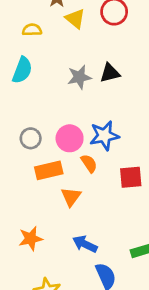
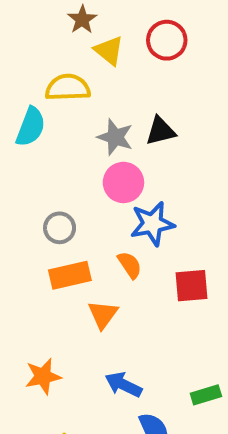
yellow semicircle: (32, 30) -> (68, 88), moved, size x1.5
gray star: (79, 77) -> (115, 137), turned 30
gray circle: (31, 138) -> (60, 228), moved
pink circle: (70, 138) -> (123, 182), moved

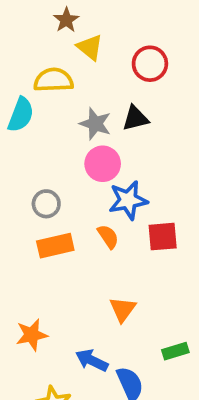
red circle: (167, 40) -> (150, 64), moved
red square: (192, 286) -> (163, 237), moved
orange triangle: (103, 314) -> (123, 309), moved
blue arrow: (123, 385) -> (92, 360), moved

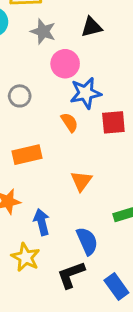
gray star: (95, 124) -> (43, 31), moved
orange rectangle: (55, 246) -> (27, 155), moved
blue arrow: (92, 360) -> (42, 222), moved, turned 50

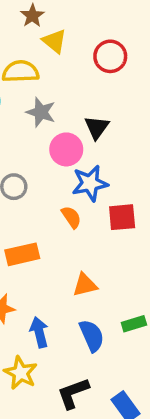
black triangle: (91, 27) -> (97, 127), moved, turned -40
orange triangle: (81, 181) -> (85, 285), turned 40
blue semicircle: (87, 241) -> (92, 336), moved

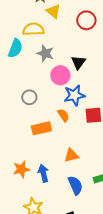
orange rectangle: (22, 254) -> (41, 128), moved
blue arrow: (39, 332) -> (43, 173), moved

